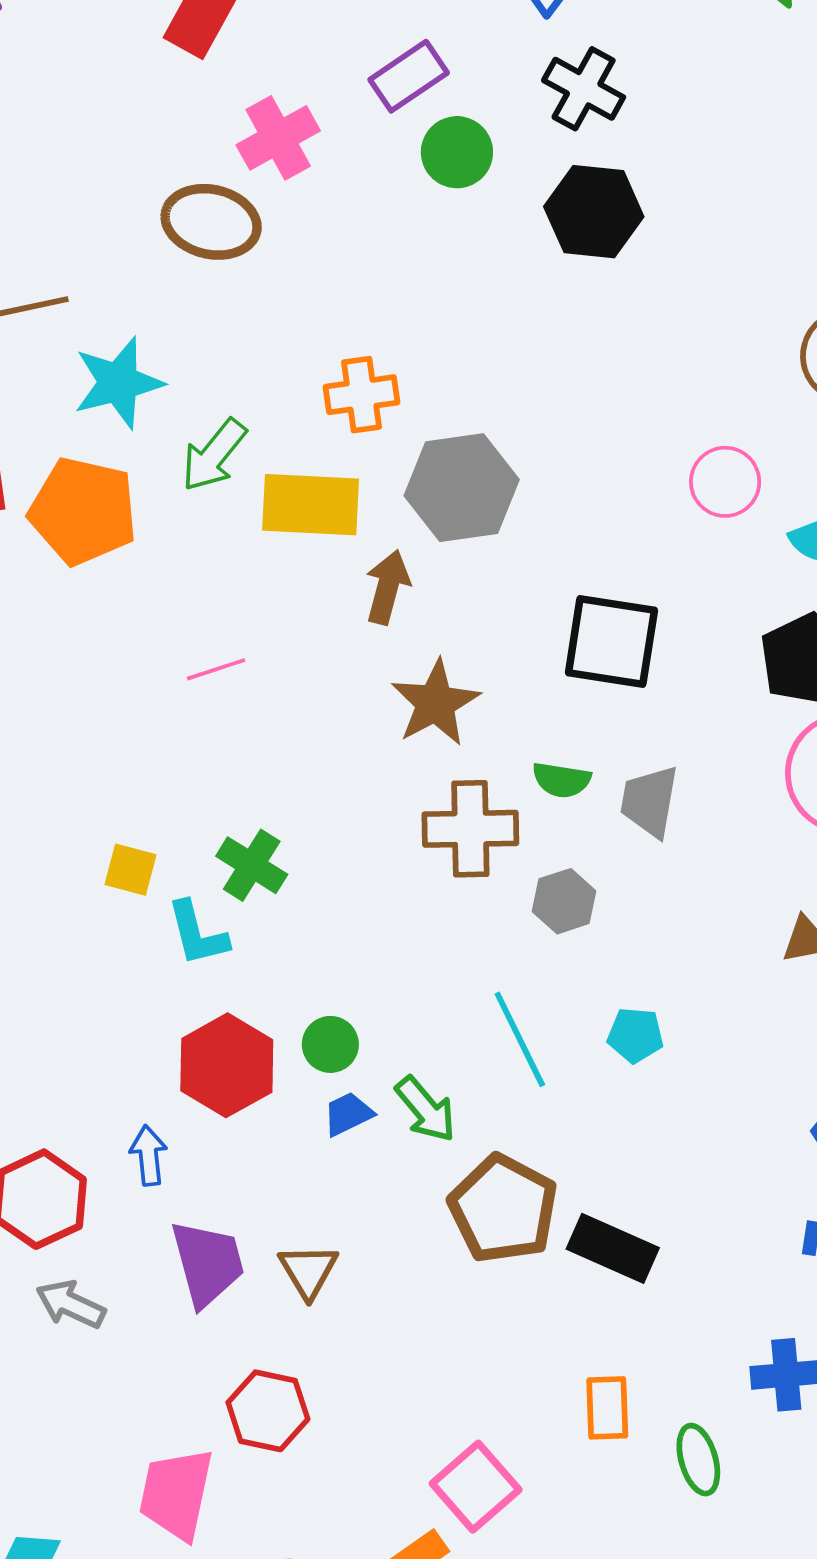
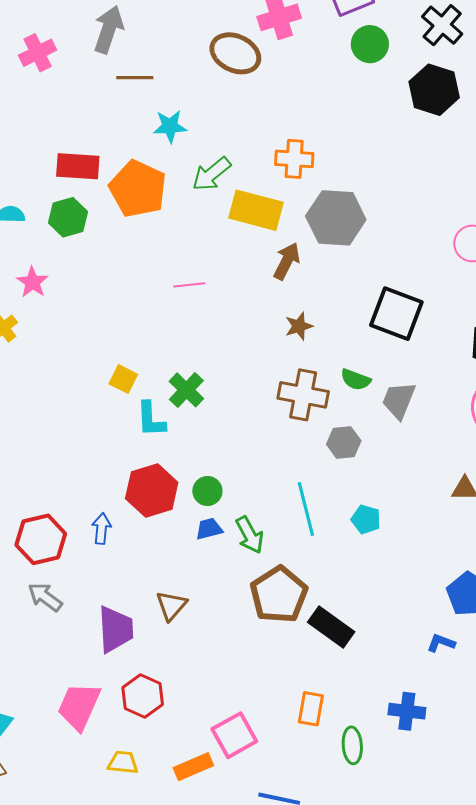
cyan star: (118, 383) -> (170, 126), size x0.7
brown star: (435, 703) -> (299, 326), size x0.6
purple trapezoid: (208, 1263) -> (116, 629), moved
red hexagon: (268, 1411) -> (143, 696), moved

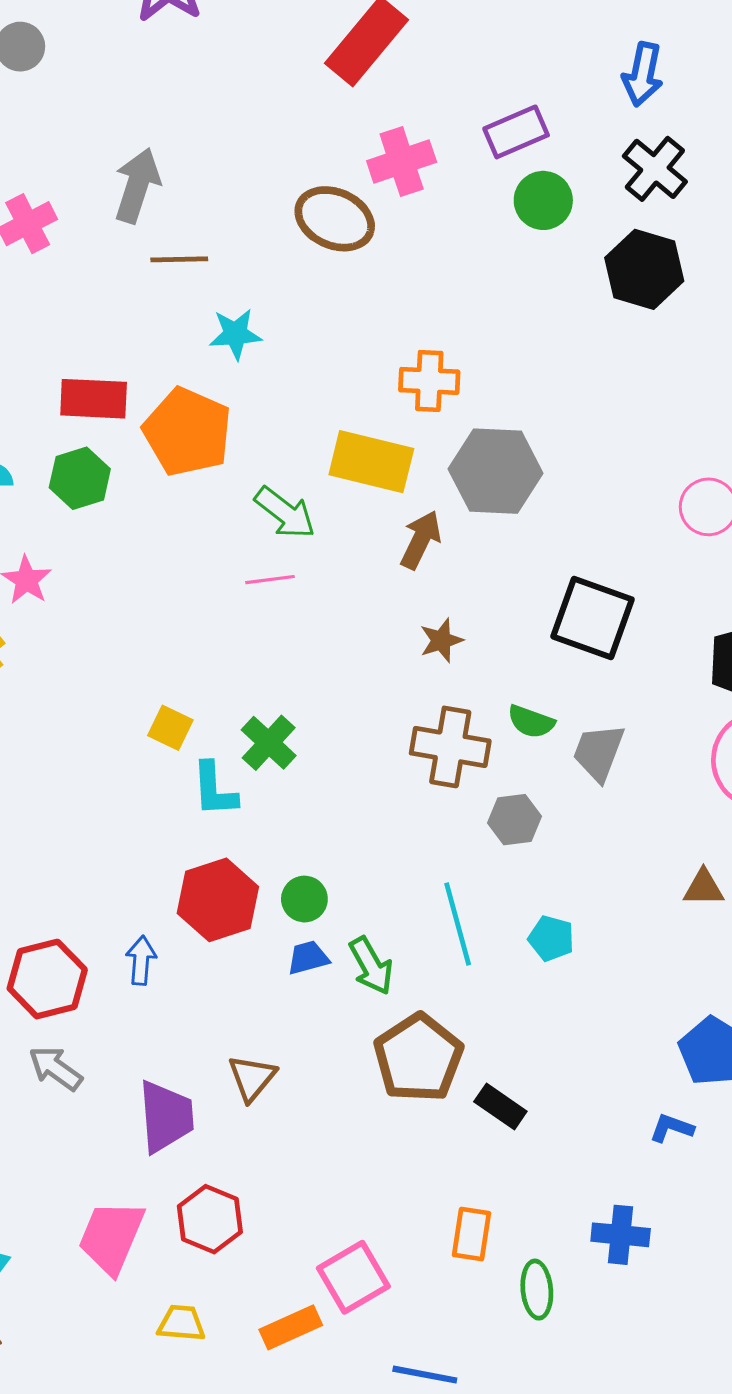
green arrow: (211, 174) -> (285, 513), moved, turned -102
black rectangle: (331, 627) -> (500, 1107), size x0.7

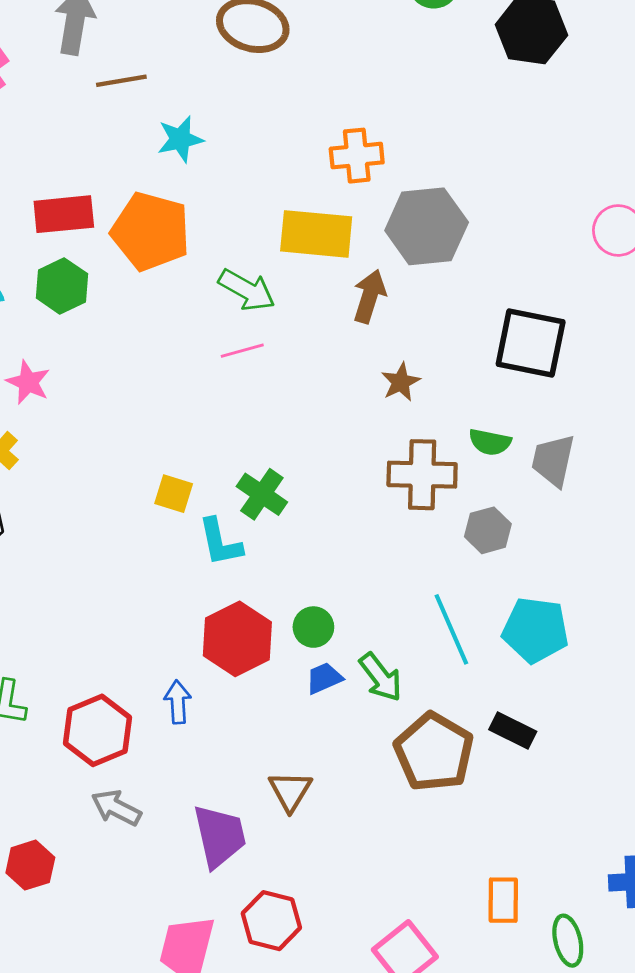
cyan pentagon: (551, 938) -> (535, 630), size x1.6
black rectangle: (500, 1107) -> (513, 731), moved

